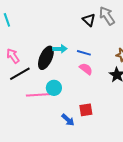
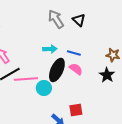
gray arrow: (107, 16) -> (56, 19), moved
black ellipse: (46, 58) -> (57, 70), moved
pink line: (38, 95) -> (26, 79), moved

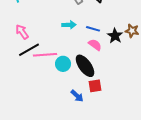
black ellipse: (57, 70) -> (85, 66), moved, turned -60
black star: (107, 75) -> (115, 36), moved

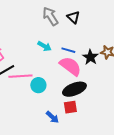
cyan arrow: (69, 25) -> (44, 46), turned 32
pink semicircle: (95, 45) -> (70, 66), size x1.6
black ellipse: (85, 66) -> (74, 89), moved, turned -75

